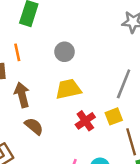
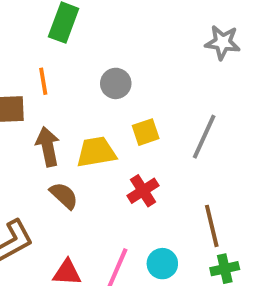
yellow trapezoid: (68, 89) -> (96, 152), moved
yellow square: (114, 116) -> (146, 132), moved

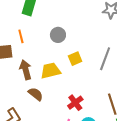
red cross: (143, 191) -> (75, 103), moved

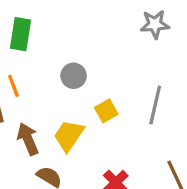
yellow trapezoid: (51, 71) -> (69, 136), turned -35

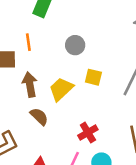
yellow square: (106, 111) -> (93, 77), turned 30

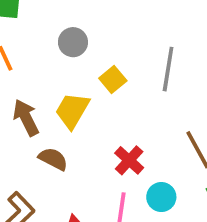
yellow square: (93, 77) -> (113, 80), turned -36

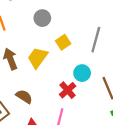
brown semicircle: (53, 159) -> (24, 97), moved
cyan circle: (161, 197) -> (82, 73), moved

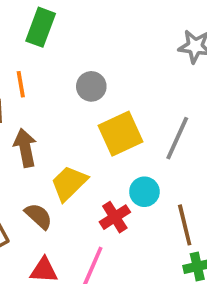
yellow square: (63, 42) -> (120, 134), size x1.6
yellow trapezoid: (38, 58) -> (69, 183), moved

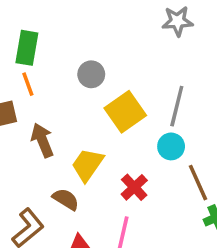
green rectangle: (41, 27) -> (27, 48), moved
cyan circle: (144, 192) -> (171, 146), moved

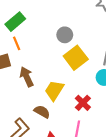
green rectangle: (27, 48) -> (15, 22), turned 42
gray circle: (91, 74) -> (65, 35), moved

